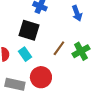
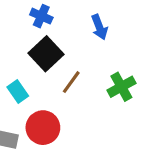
black square: (29, 30) -> (46, 54), moved, turned 30
green cross: (81, 51) -> (121, 87), moved

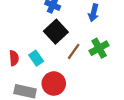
blue arrow: (99, 27) -> (94, 13), turned 35
green cross: (121, 87) -> (99, 48), moved

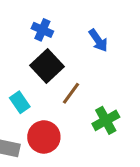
blue arrow: (94, 13) -> (98, 40), turned -49
green cross: (99, 48) -> (106, 120), moved

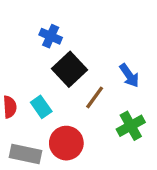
blue cross: (42, 30) -> (51, 36), moved
blue arrow: (98, 40) -> (129, 75), moved

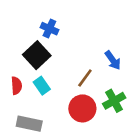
black square: (69, 69) -> (37, 55), moved
red circle: (66, 143) -> (82, 108), moved

